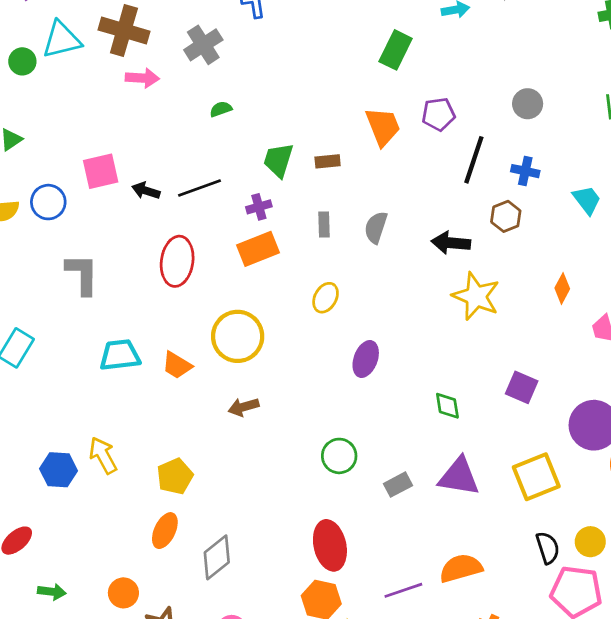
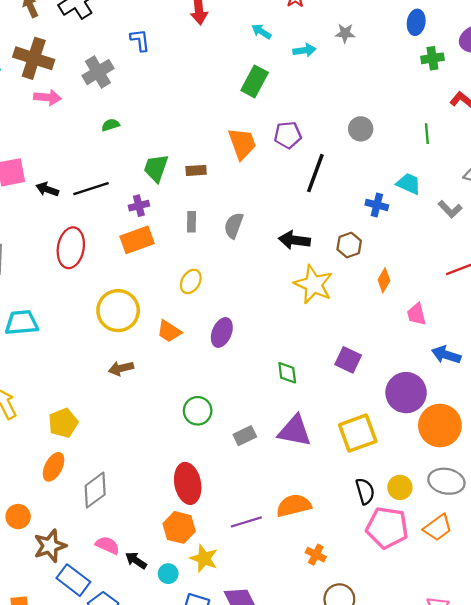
blue cross: (525, 171) -> (377, 205), moved
cyan trapezoid: (587, 200) -> (409, 184), moved, turned -30
brown hexagon: (506, 216) -> (349, 245), moved
orange trapezoid: (177, 365) -> (169, 331), moved

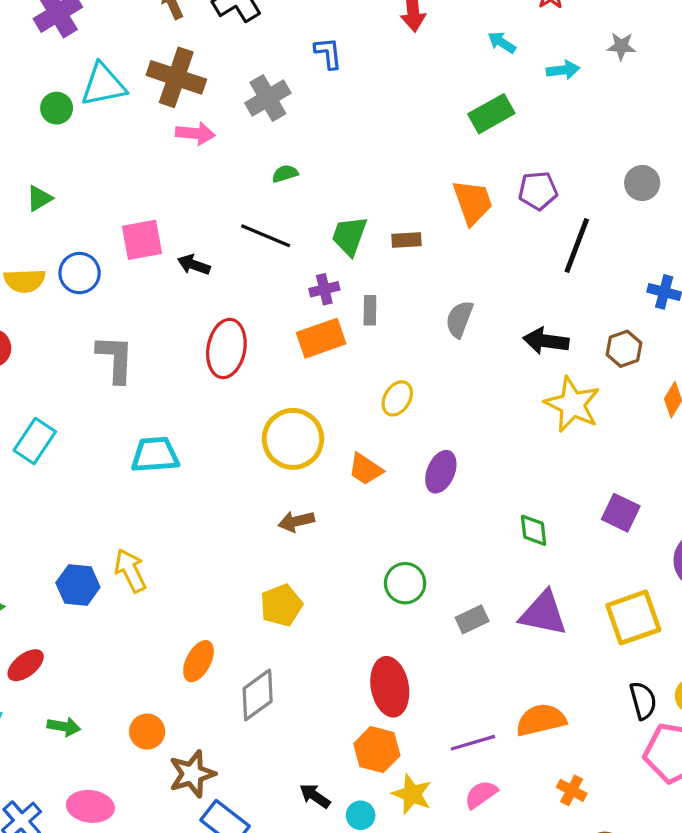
green rectangle: (255, 81) -> (491, 114), turned 32
black line: (91, 189) -> (266, 236), moved, turned 40
gray rectangle: (191, 222) -> (370, 310), moved
yellow pentagon: (63, 423) -> (281, 605), moved
pink semicircle: (107, 545) -> (481, 794), moved, turned -60

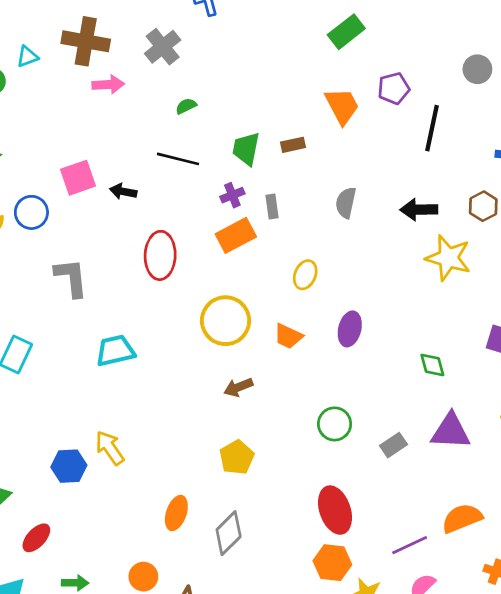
cyan triangle: (103, 85) -> (27, 57), size x0.6

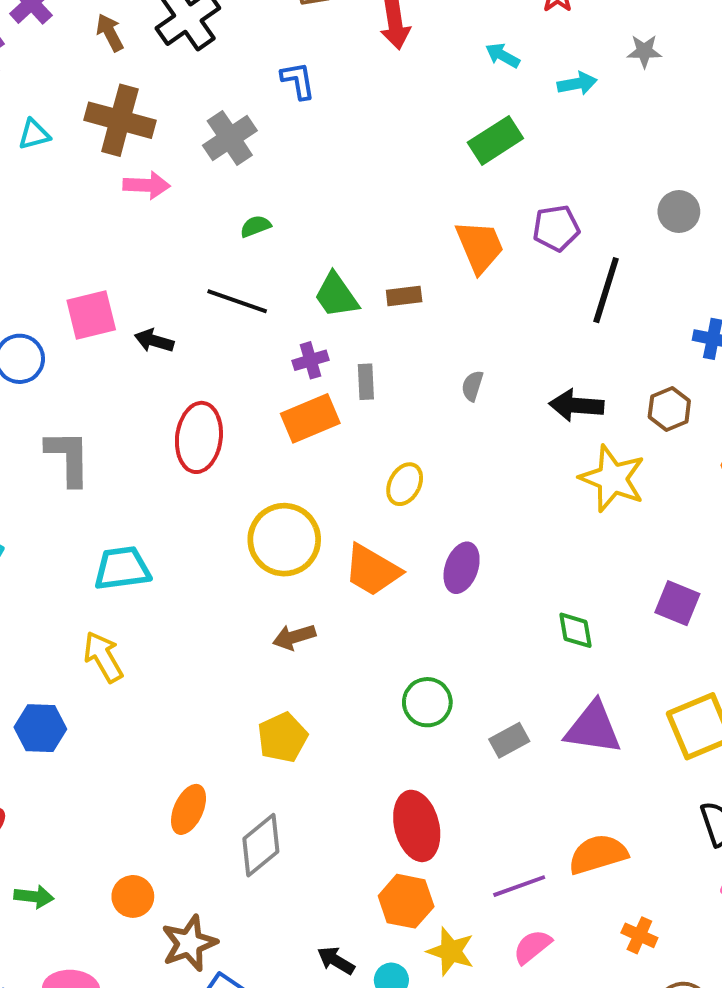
green trapezoid: (246, 149) -> (336, 295), turned -51
gray semicircle: (346, 203) -> (472, 386), size x0.7
orange trapezoid: (288, 336) -> (372, 570), size x1.4
yellow arrow: (110, 448) -> (103, 657), moved

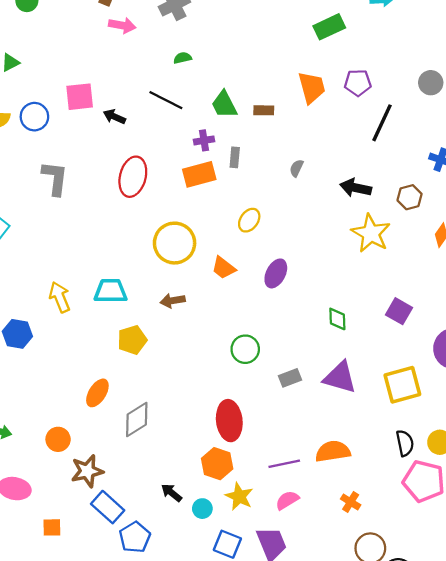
cyan trapezoid: (122, 568) -> (111, 291), moved
orange trapezoid: (372, 570) -> (224, 268), size x0.7
yellow pentagon: (282, 737) -> (132, 340), moved

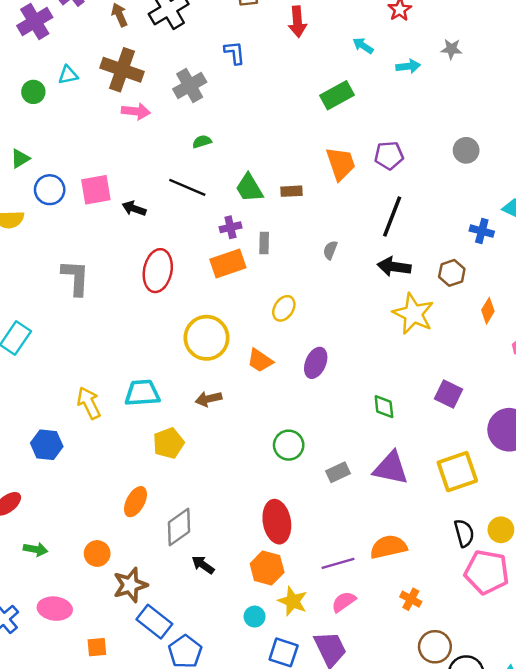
green rectangle: (329, 27) -> (337, 95), moved
blue circle: (34, 117) -> (50, 190), moved
black line: (382, 123) -> (392, 217), moved
black arrow: (172, 493) -> (203, 565), moved

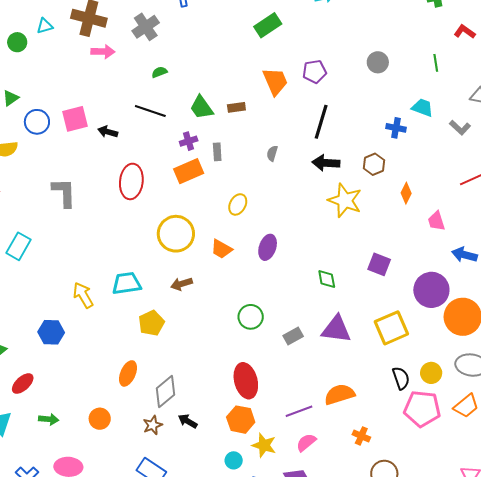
brown star: (130, 585) -> (153, 425), moved, size x0.7

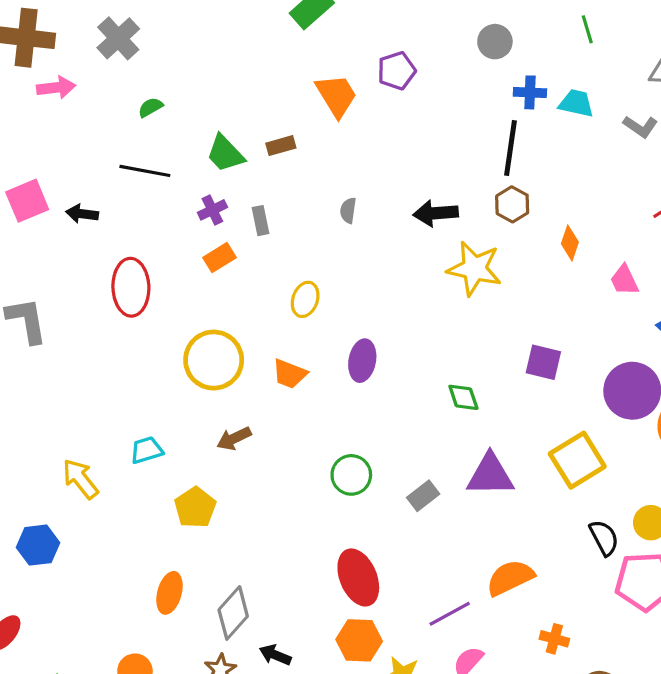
black line: (321, 122) -> (510, 148), moved
blue cross: (396, 128) -> (530, 92), moved
orange rectangle: (189, 171) -> (220, 258), size x0.7
cyan trapezoid: (127, 283) -> (147, 450), size x0.7

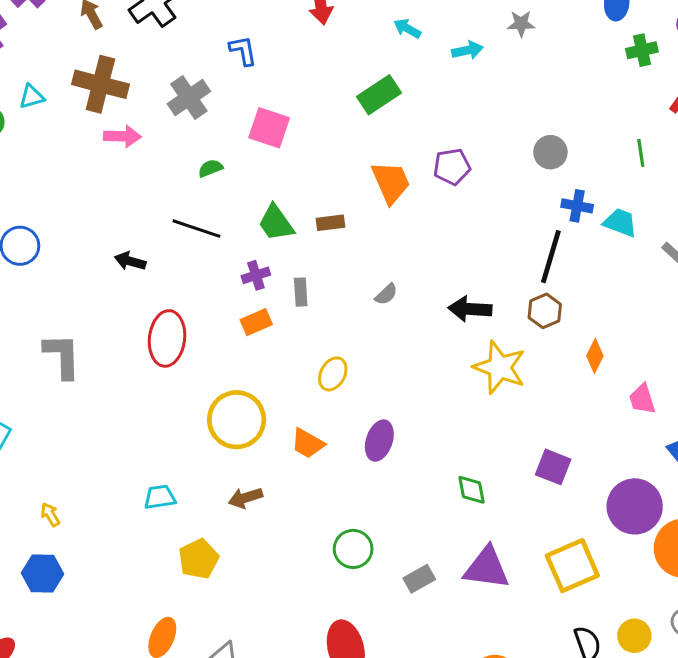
pink square: (27, 201) -> (269, 128), moved, turned 33
gray semicircle: (348, 210) -> (386, 294), turned -150
yellow arrow: (80, 479) -> (50, 515), moved, size x0.6

